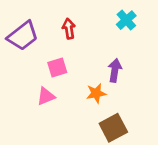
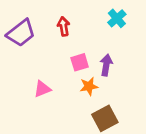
pink square: (57, 67) -> (80, 62), moved

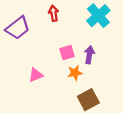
cyan cross: (117, 18) -> (98, 16), size x1.5
red arrow: (64, 26) -> (54, 13), moved

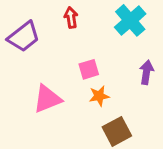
purple arrow: (89, 55) -> (146, 72), moved
pink triangle: (36, 75) -> (47, 99), size x1.5

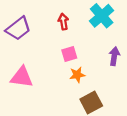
red arrow: (71, 18) -> (63, 22), moved
pink triangle: (47, 99) -> (22, 77), moved, turned 30

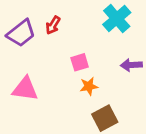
red arrow: (63, 22) -> (53, 25), moved, turned -140
purple arrow: (114, 56) -> (131, 65), turned -102

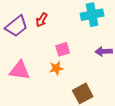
cyan cross: (117, 19) -> (92, 15), turned 30
orange star: (89, 86) -> (56, 68), moved

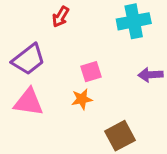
red arrow: (42, 20) -> (61, 17), moved
purple trapezoid: (16, 26) -> (28, 59), moved

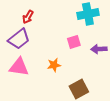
red arrow: (61, 17) -> (28, 17), moved
pink square: (91, 72) -> (74, 42), moved

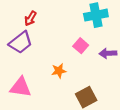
pink square: (74, 42) -> (81, 46), turned -32
pink triangle: (19, 67) -> (21, 87), moved

